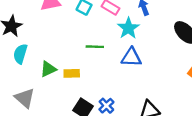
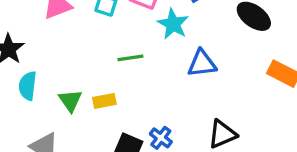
blue triangle: (131, 57) -> (202, 63), moved
green triangle: (48, 69) -> (70, 101), turned -30

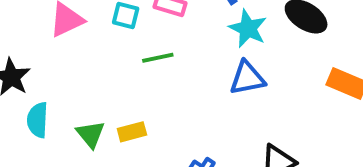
cyan star: (173, 24) -> (248, 28), moved
green line: (130, 58) -> (158, 58), moved

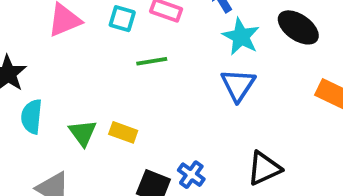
blue triangle: (247, 78) -> (238, 85), turned -48
yellow rectangle: (132, 132) -> (123, 132), turned 32

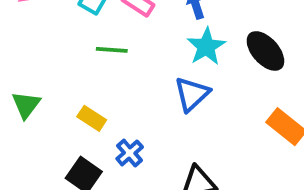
yellow rectangle: (123, 132) -> (92, 118), moved
blue cross: (191, 175) -> (130, 153), moved

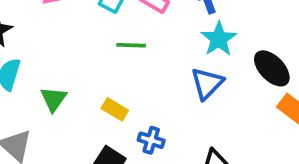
black ellipse: (265, 51) -> (272, 68), moved
blue cross: (130, 153) -> (151, 140), turned -30

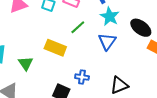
green line: (131, 45) -> (78, 27), moved, turned -35
yellow rectangle: (115, 109) -> (55, 48), moved, size x1.5

